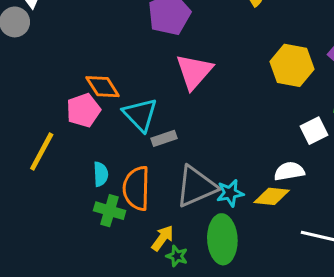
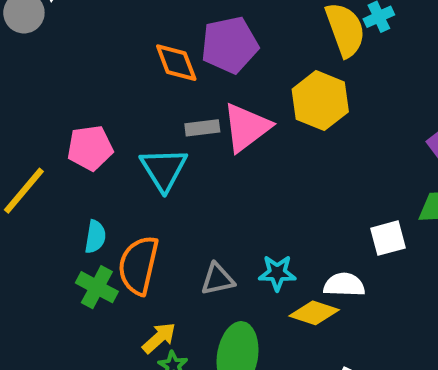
yellow hexagon: (292, 65) -> (320, 101), moved
orange diamond: (103, 87) -> (176, 63), moved
gray rectangle: (164, 138) -> (202, 128), moved
gray triangle: (196, 186) -> (218, 279), size x0.6
cyan star: (230, 193) -> (277, 273), moved

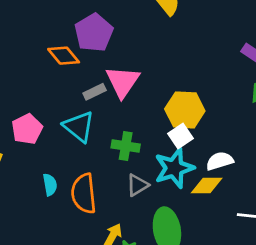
yellow hexagon: (320, 101) -> (185, 110), moved
white square: (388, 238) -> (180, 136), moved
cyan star: (277, 273) -> (174, 168), size x1.6
green cross: (97, 287) -> (126, 146), moved

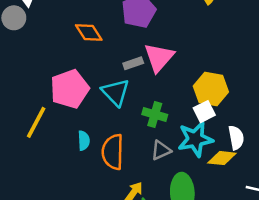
orange diamond: (64, 56) -> (89, 33), moved
pink pentagon: (27, 129) -> (70, 89), size x1.4
white semicircle: (220, 161) -> (236, 138), turned 90

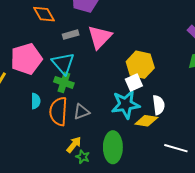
gray rectangle: (133, 63) -> (71, 35), moved
green cross: (155, 115) -> (64, 82), moved
gray triangle: (161, 150) -> (81, 112), moved

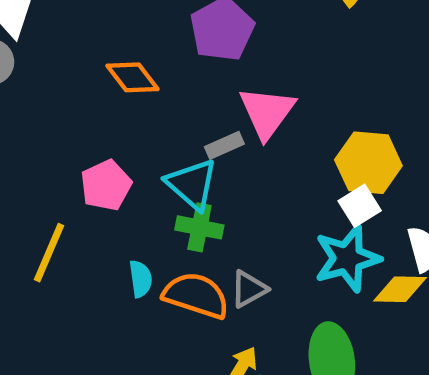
gray rectangle: (71, 35) -> (224, 145), moved
pink pentagon: (26, 59) -> (106, 185), size x0.7
orange semicircle: (58, 111) -> (196, 295), turned 112

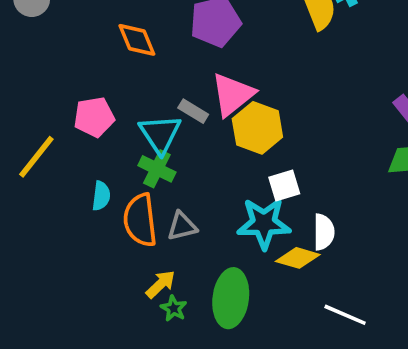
gray rectangle: (224, 145) -> (193, 111), turned 40
yellow hexagon: (368, 163) -> (257, 128), moved
orange semicircle: (196, 295) -> (140, 220), turned -130

